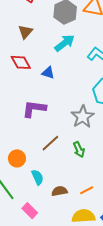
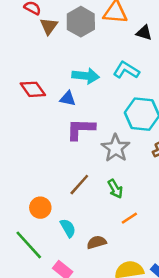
brown triangle: (25, 32) -> (49, 26), moved
cyan arrow: (65, 43) -> (86, 76), moved, turned 50
purple L-shape: (34, 109) -> (81, 129), moved
orange line: (87, 190) -> (129, 218), moved

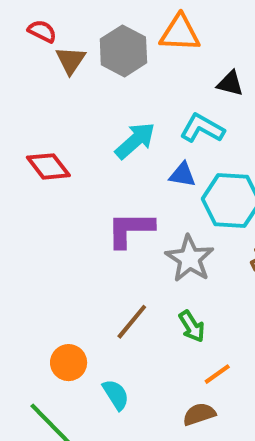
black triangle: (144, 33) -> (230, 83), moved
cyan arrow: (86, 76) -> (135, 141), turned -45
blue triangle: (68, 98) -> (182, 175), moved
brown semicircle: (97, 242) -> (199, 414), moved

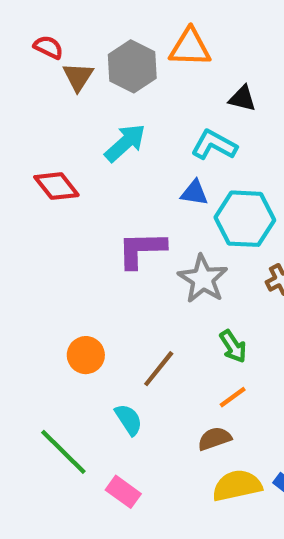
cyan arrow: (135, 141) -> (125, 143), moved
brown line: (132, 322) -> (159, 369), moved
green arrow: (192, 326) -> (233, 346), moved
orange circle: (69, 363) -> (86, 355), moved

